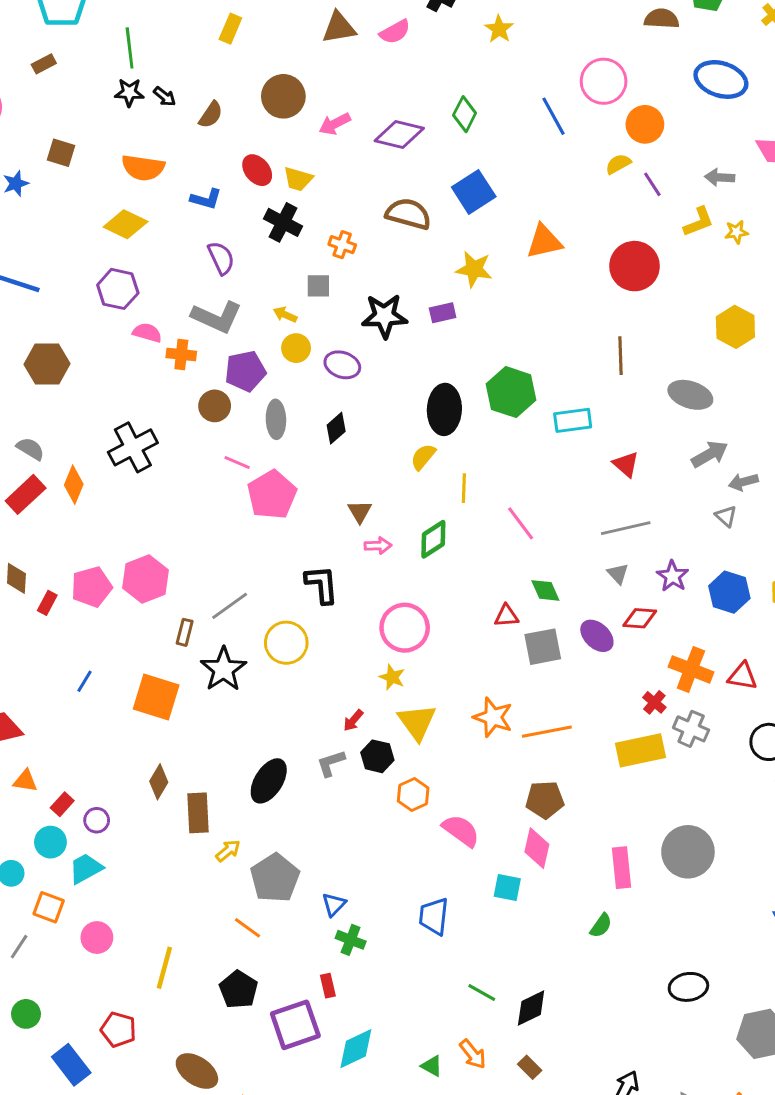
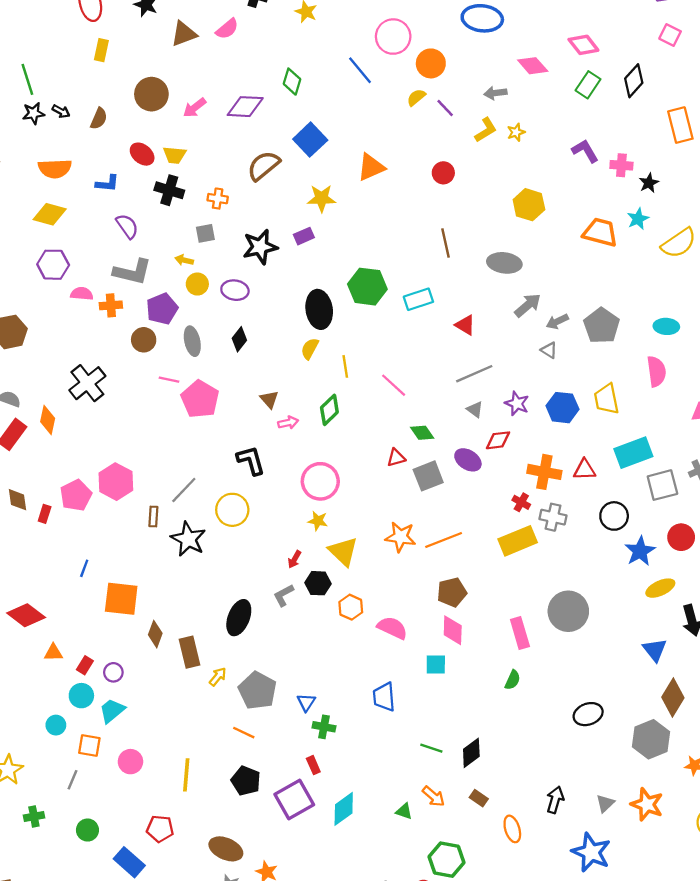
brown semicircle: (408, 214) -> (263, 166), turned -44
red circle: (635, 266) -> (443, 173), size x0.6
orange square: (156, 697) -> (121, 599), moved

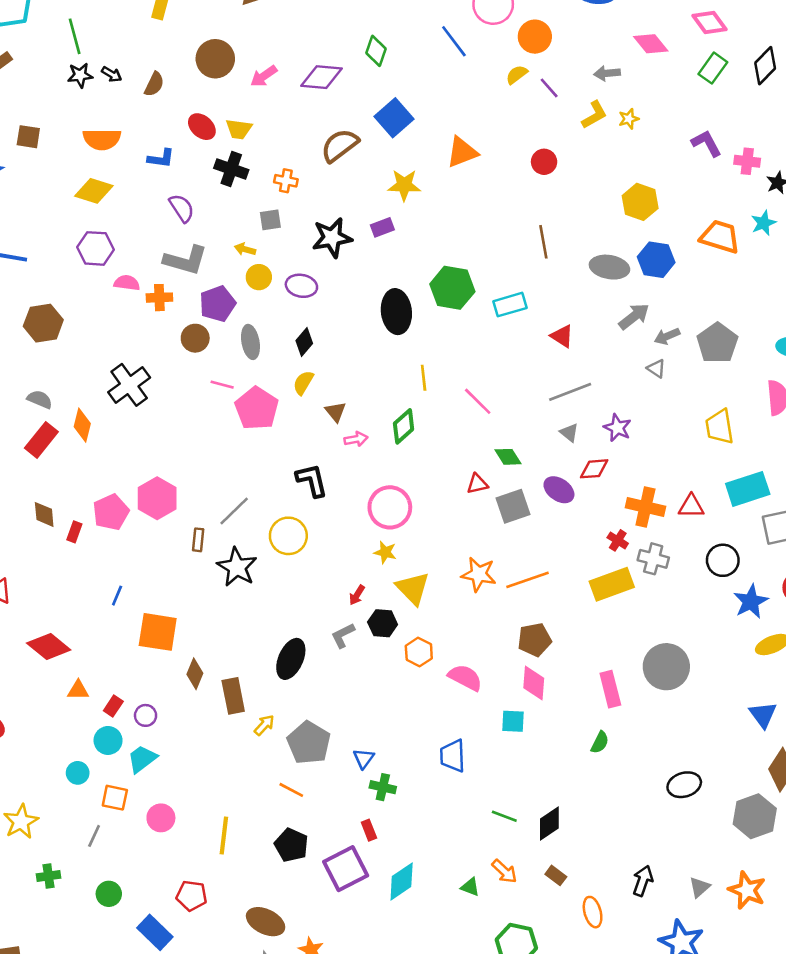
yellow semicircle: (310, 349) -> (303, 383), moved
blue hexagon: (562, 408) -> (656, 260), moved

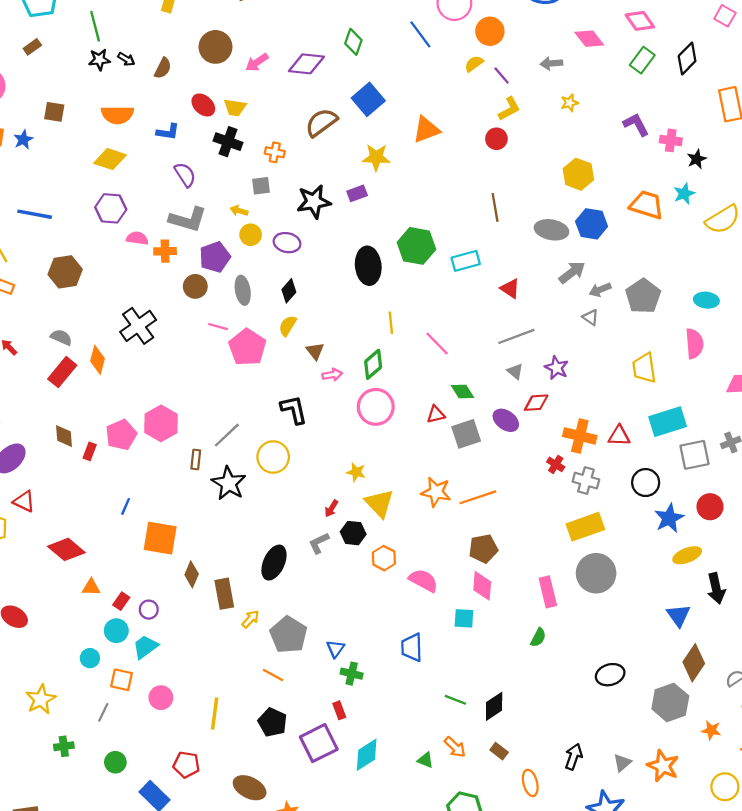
yellow L-shape: (594, 115) -> (509, 109), moved
pink circle: (390, 507) -> (376, 407), moved
yellow rectangle: (612, 584) -> (585, 527), moved

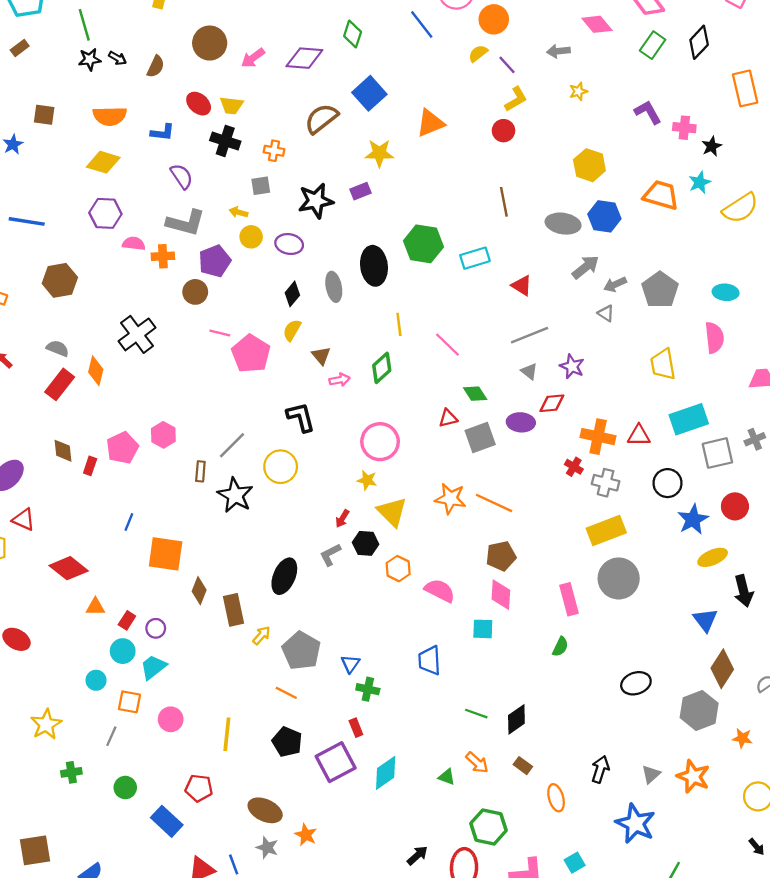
gray ellipse: (243, 290) -> (334, 287), moved
pink circle: (376, 407) -> (380, 442), moved
purple ellipse: (506, 420) -> (521, 422), turned -30
pink hexagon: (161, 423) -> (163, 435), size x0.7
orange line: (478, 497) -> (494, 503), turned 45

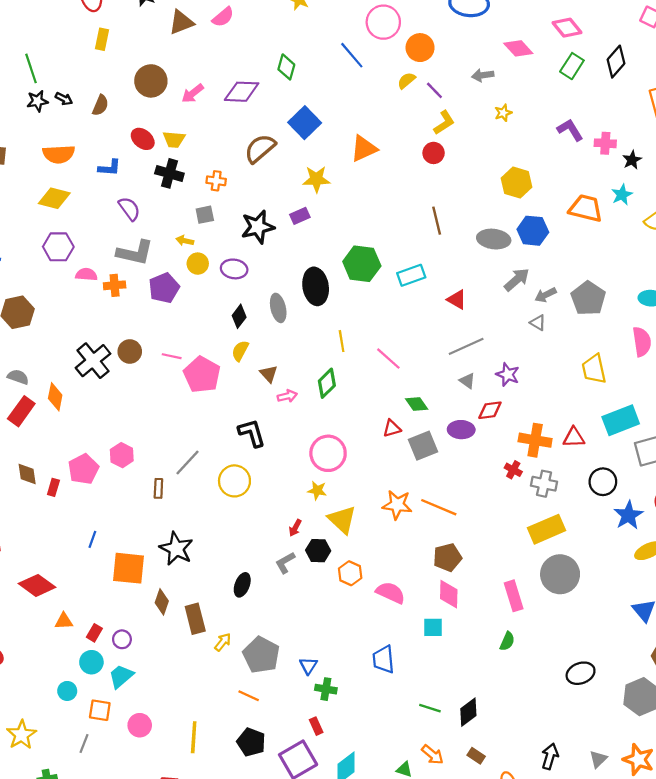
brown circle: (195, 292) -> (130, 351), moved
black star: (235, 495) -> (176, 549), moved
black ellipse: (284, 576) -> (242, 585), size x0.7

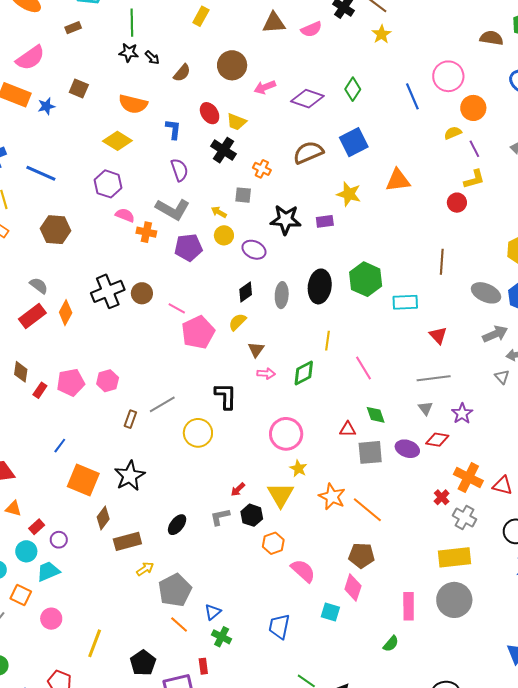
blue L-shape: (110, 168) -> (173, 129), turned -105
yellow star: (317, 490) -> (298, 468), moved
brown rectangle: (195, 619) -> (127, 541), turned 72
orange line: (249, 696) -> (179, 624), moved

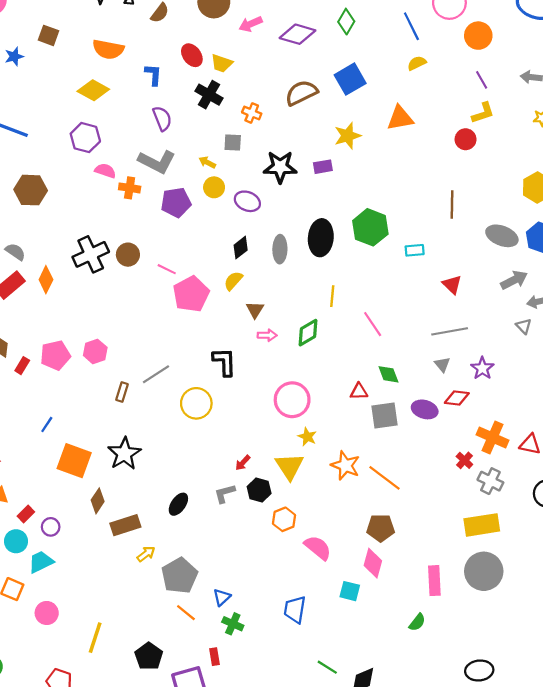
yellow semicircle: (453, 133) -> (417, 63), moved
yellow star: (349, 194) -> (348, 136), turned -30
cyan rectangle: (405, 302) -> (415, 250), size x0.7

